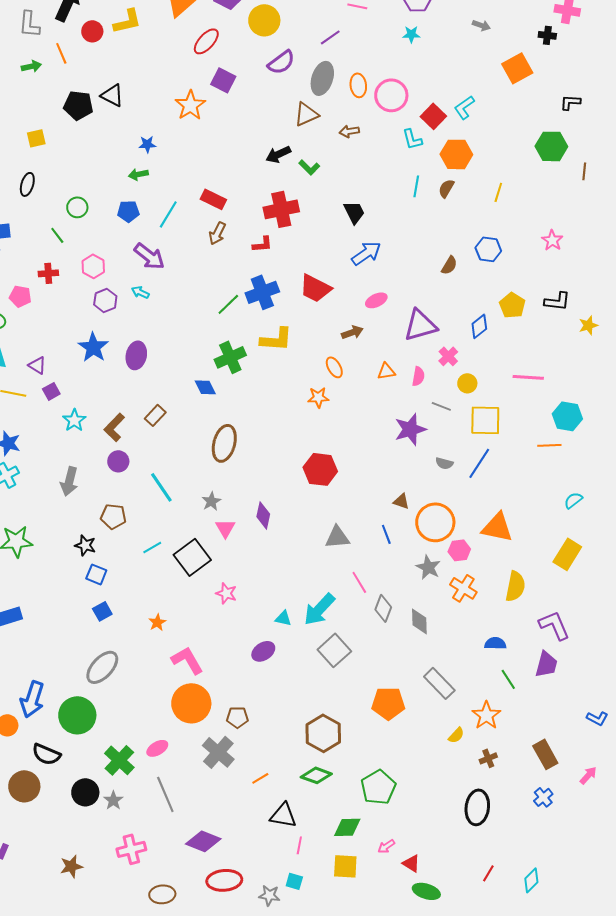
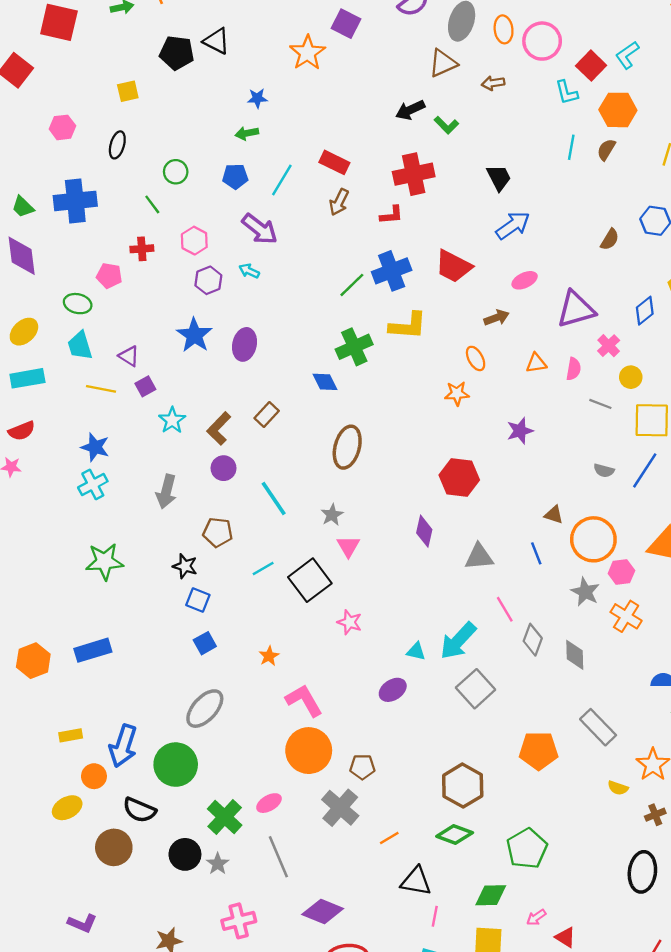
purple star: (410, 429) -> (520, 431), moved, size x0.7
purple diamond: (263, 515) -> (424, 531), moved
yellow semicircle: (456, 735) -> (618, 788), turned 66

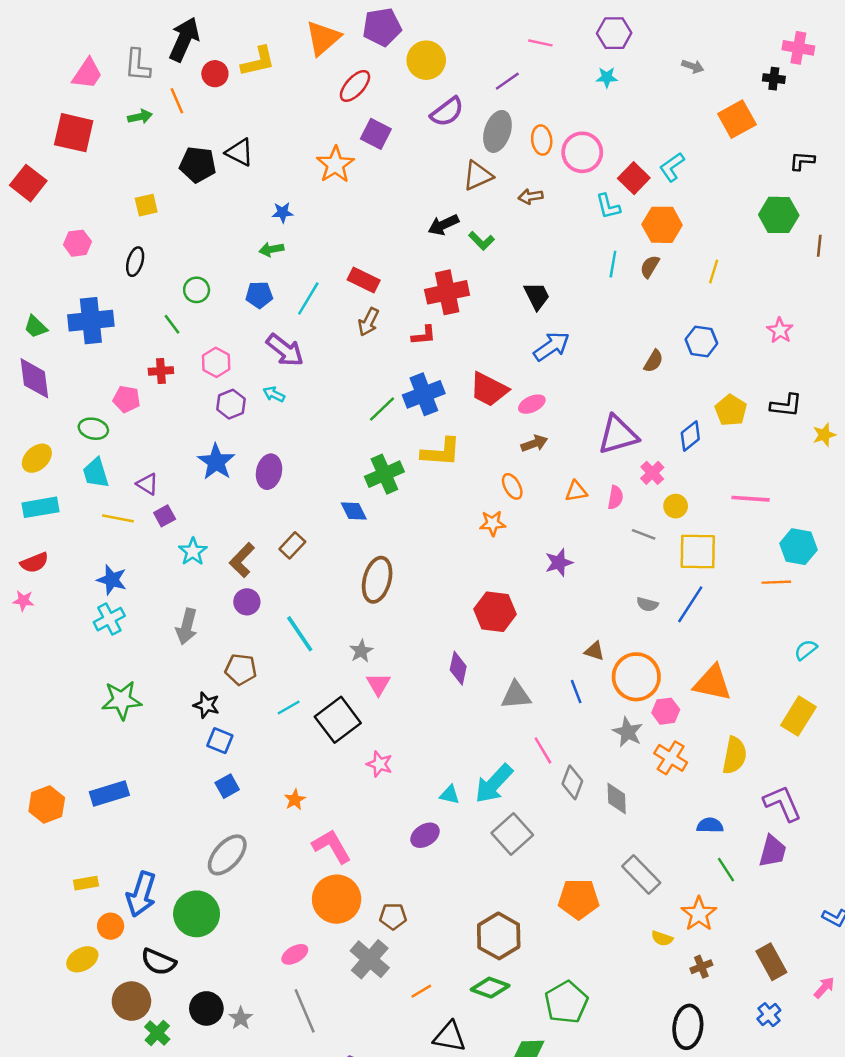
pink ellipse: (525, 280) -> (532, 404), moved
green cross: (225, 817) -> (157, 1033), moved, size x0.7

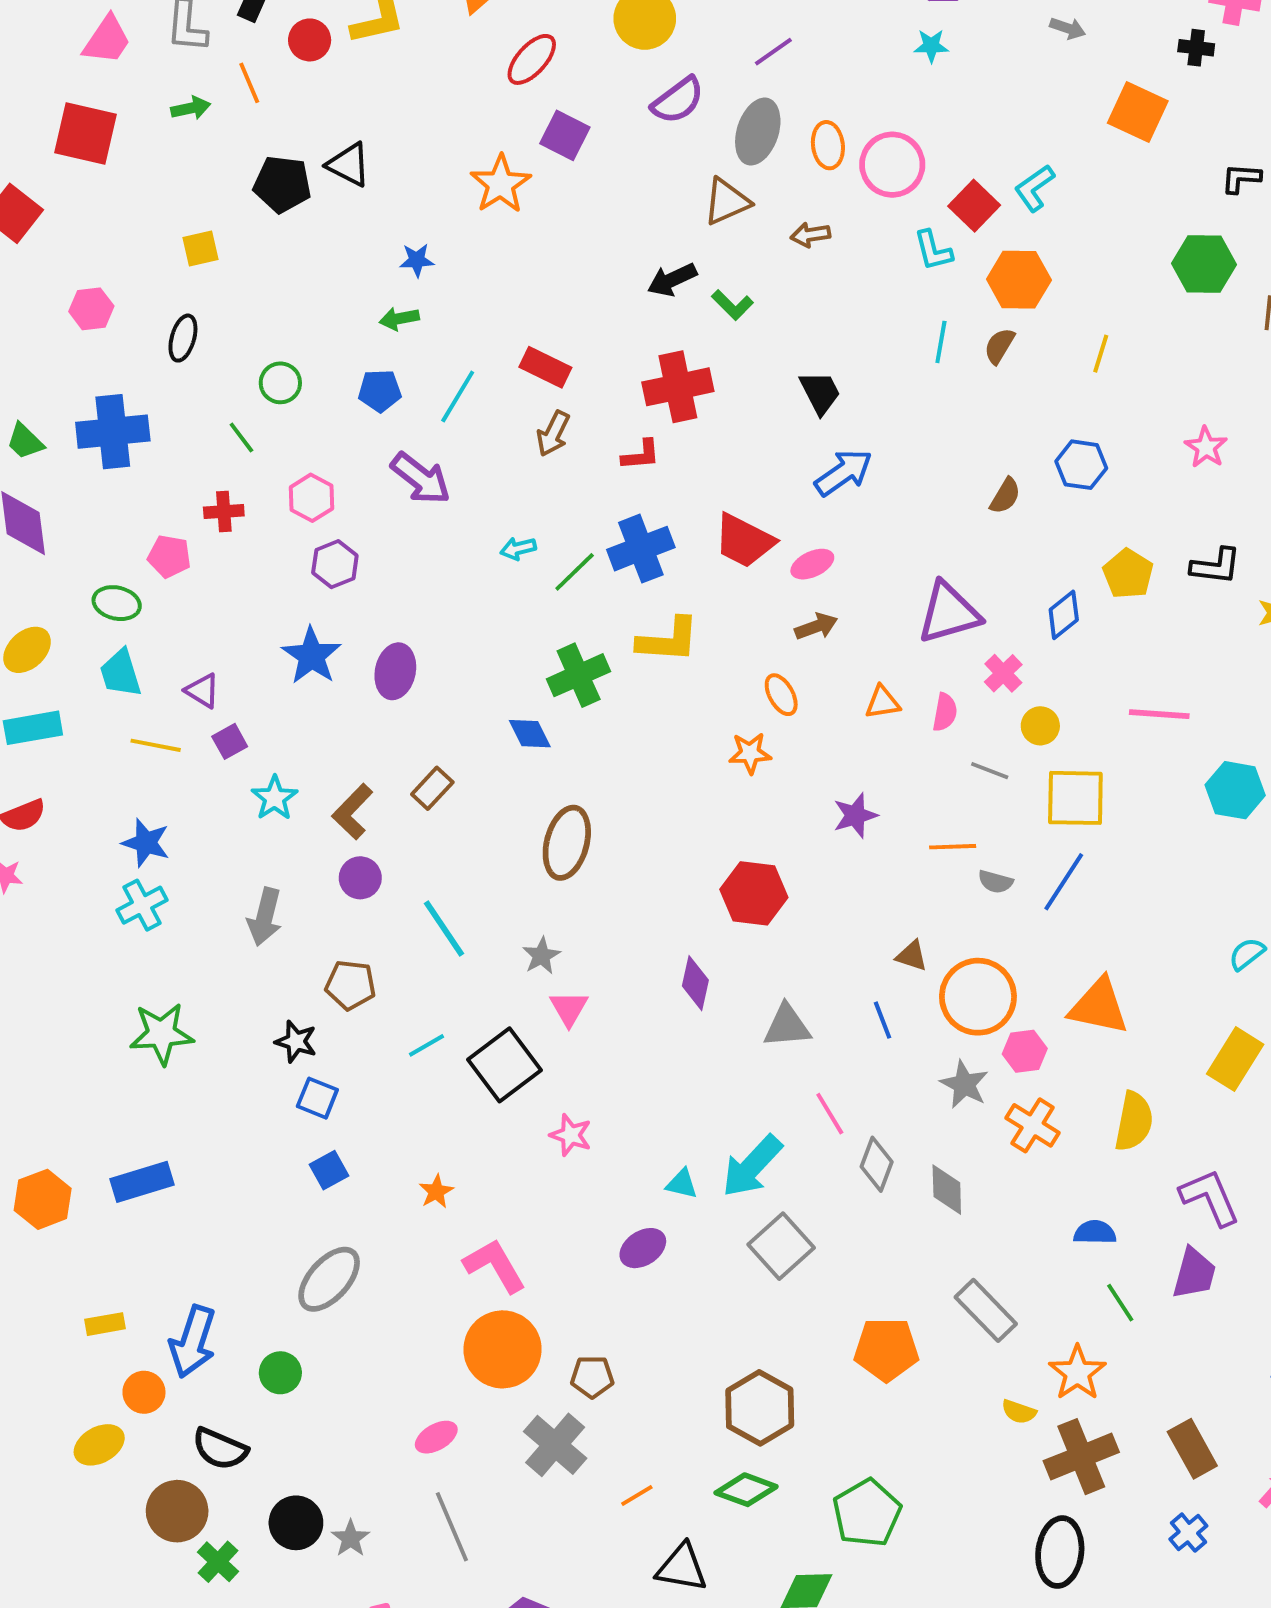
orange square: (737, 119) -> (1138, 112), turned -36
cyan arrow: (274, 394) -> (518, 549), moved, turned -40
orange line: (776, 582) -> (953, 847), moved
green circle: (197, 914) -> (280, 1373), size x0.6
brown cross: (701, 967) -> (1081, 1457), size x2.0

